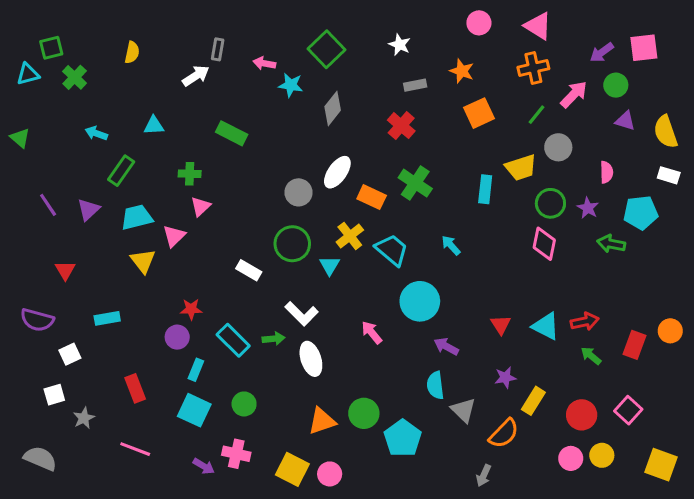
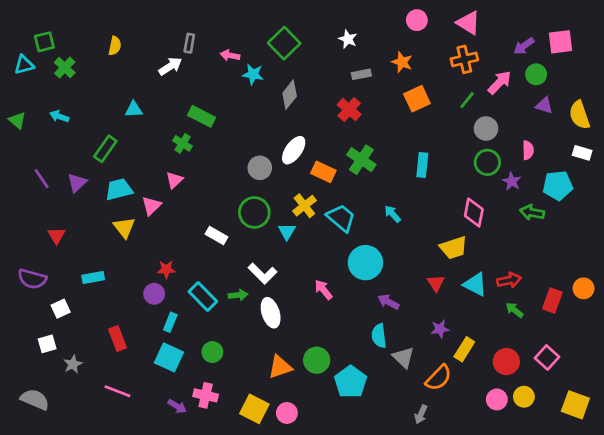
cyan arrow: (96, 133) -> (59, 116), moved
yellow trapezoid: (521, 168) -> (453, 248), moved
green cross: (190, 174) -> (183, 143), moved, turned 30
green circle: (550, 203) -> (487, 162), moved

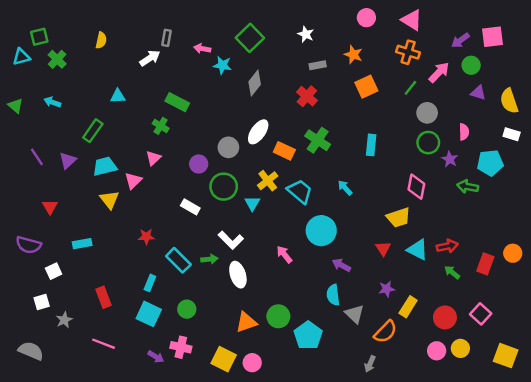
orange cross: (464, 59) -> (408, 52), turned 30
purple circle: (154, 294) -> (199, 164), moved

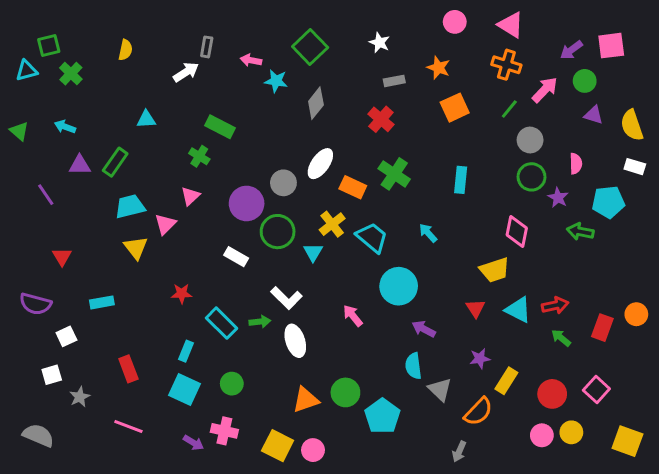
purple triangle: (68, 160) -> (80, 165), moved, turned 42
purple circle: (199, 164) -> (247, 203), size x1.5

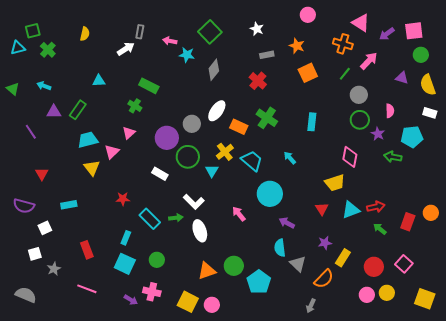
pink triangle: (511, 25) -> (361, 23), moved
green circle: (585, 81) -> (421, 55), moved
cyan triangle: (518, 310) -> (351, 210), turned -48

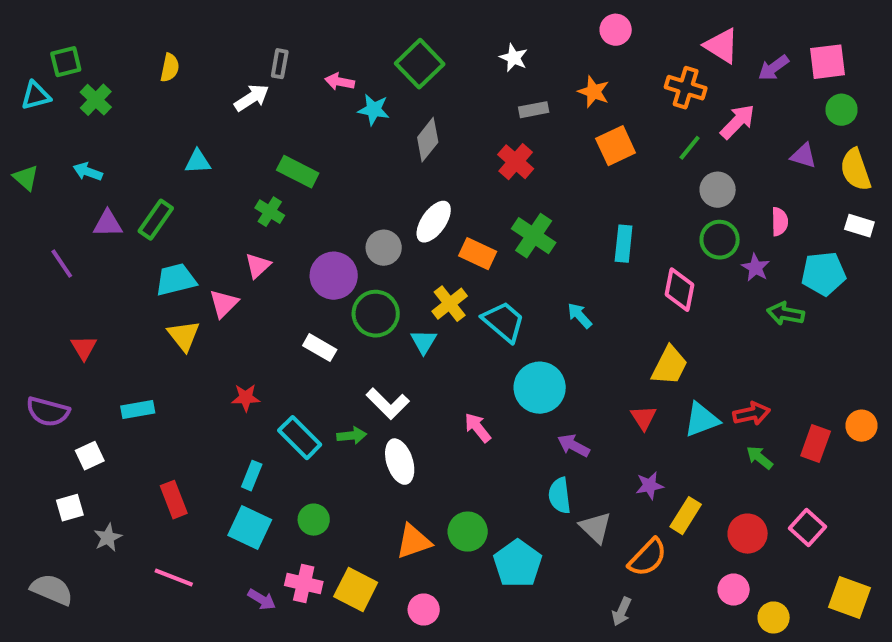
pink diamond: (350, 157) -> (680, 290), moved
yellow trapezoid: (335, 183) -> (670, 366), turned -45
yellow circle: (387, 293) -> (774, 617), moved
yellow square: (188, 302) -> (356, 590), moved

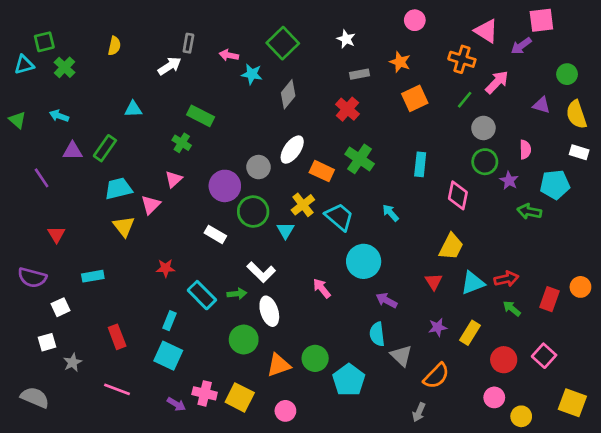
pink square: (828, 62) -> (541, 20), moved
yellow rectangle: (686, 516) -> (470, 333), moved
green circle: (314, 520) -> (244, 339), moved, size x1.4

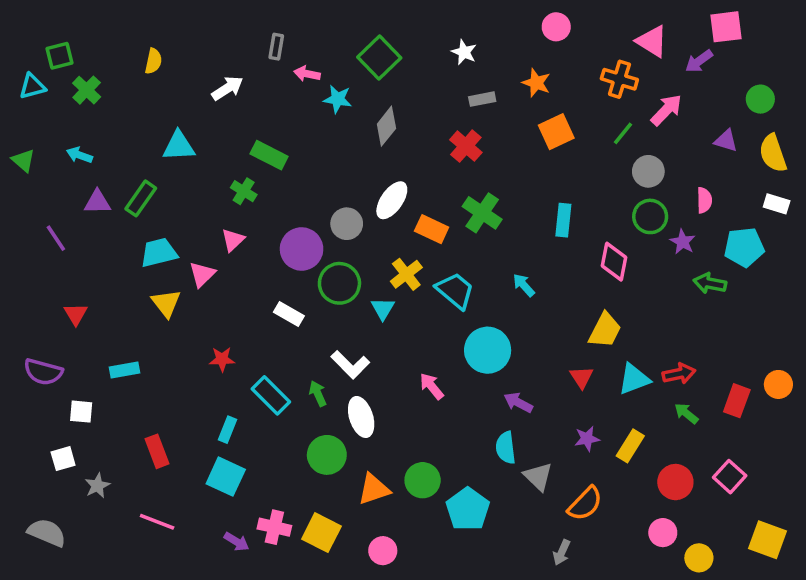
gray rectangle: (188, 43) -> (276, 47), moved
cyan triangle: (133, 109) -> (179, 146), size x1.4
green arrow: (237, 294) -> (318, 394), turned -108
white square: (60, 307) -> (81, 412), turned 30

